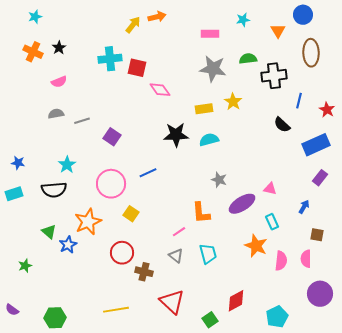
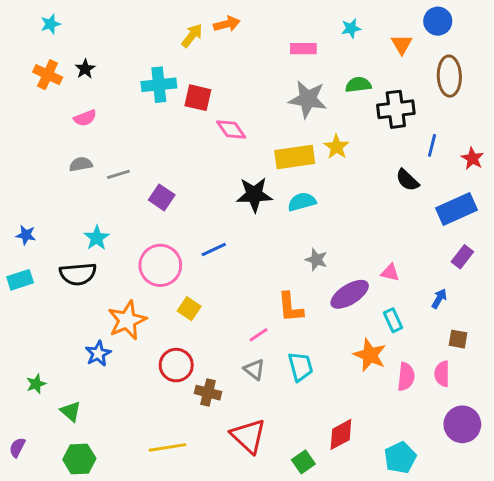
yellow rectangle: (204, 109) -> (295, 157), size x1.5
green triangle: (49, 232) -> (71, 411), moved
purple semicircle: (12, 310) -> (17, 447), turned 80

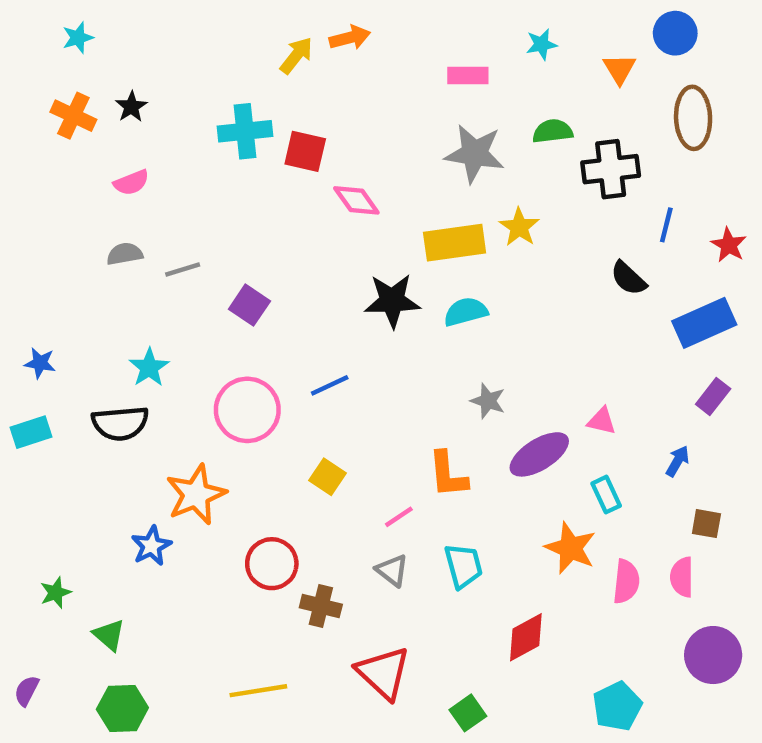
yellow square: (189, 309) -> (328, 477), moved
red diamond: (341, 434) -> (526, 637), moved

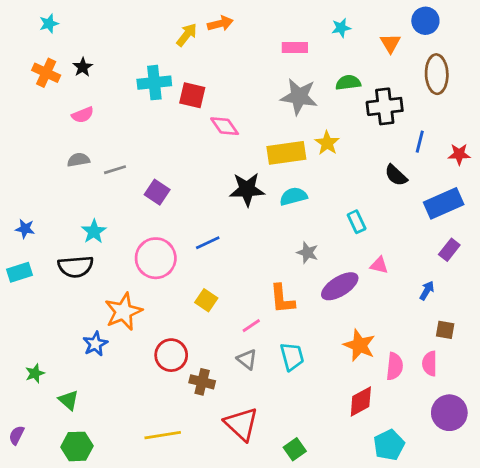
red star: (729, 245) -> (459, 154), turned -30
cyan rectangle: (606, 495) -> (357, 222), moved
red diamond: (526, 637) -> (361, 401), moved

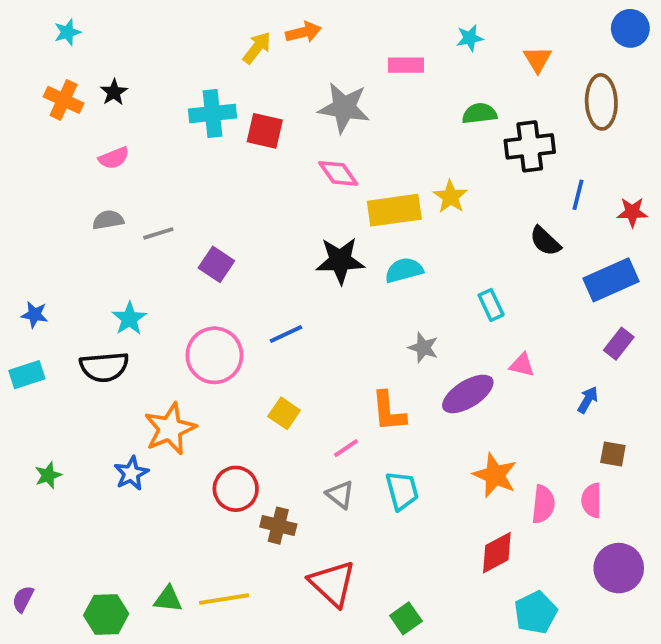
blue circle: (425, 21) -> (630, 28), moved
gray star: (299, 97) -> (344, 108), moved
pink diamond: (225, 126) -> (338, 173), moved
green star: (35, 373) -> (48, 475), moved
green triangle: (69, 400) -> (168, 599), moved, turned -35

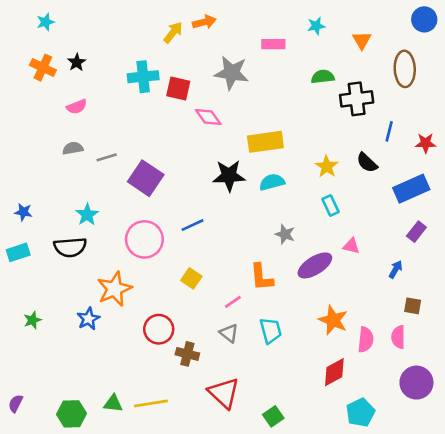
pink diamond: (338, 173) -> (208, 117), moved
yellow star: (450, 197) -> (327, 167), moved
purple square: (216, 264) -> (146, 178), size x1.5

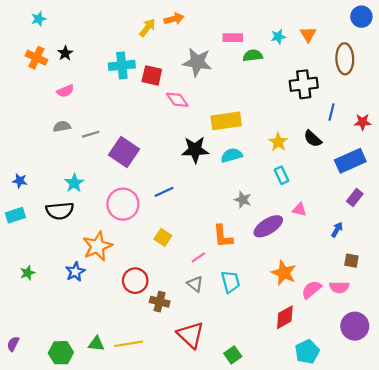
cyan star: (316, 26) -> (278, 37), moved
green semicircle: (323, 77) -> (253, 55), moved
pink semicircle: (398, 337) -> (339, 287), turned -90
pink semicircle: (366, 340) -> (312, 289), turned -135

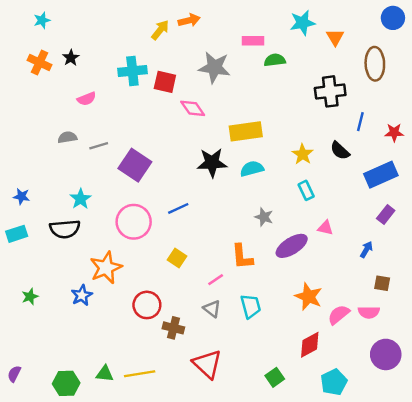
cyan star: (278, 37) -> (302, 23), moved, size x1.5
pink semicircle: (65, 91) -> (87, 99), moved
green square: (233, 355) -> (275, 377), moved

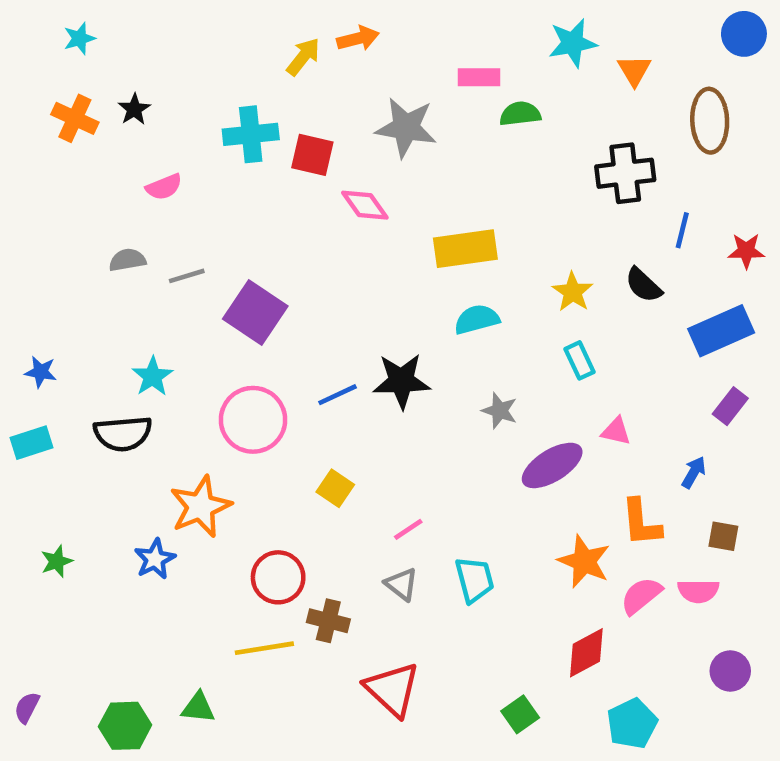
black star: (212, 163) -> (401, 381), moved
orange L-shape: (242, 257) -> (641, 523), moved
purple circle: (386, 354) -> (730, 671), size x0.7
yellow line: (140, 374) -> (264, 648), moved

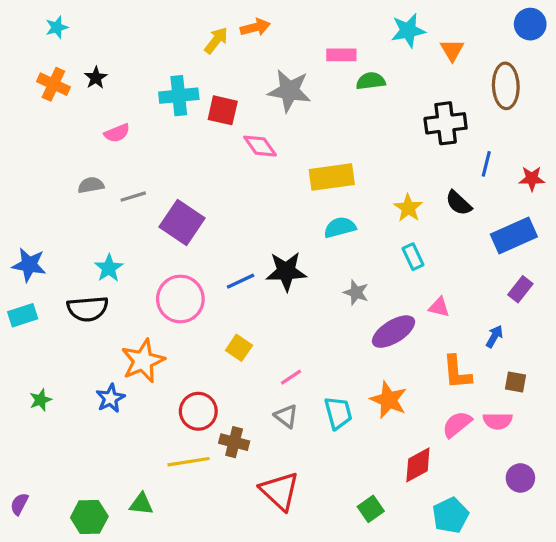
blue star: (41, 372) -> (29, 265), size x1.5
orange star: (584, 561) -> (389, 400), moved

